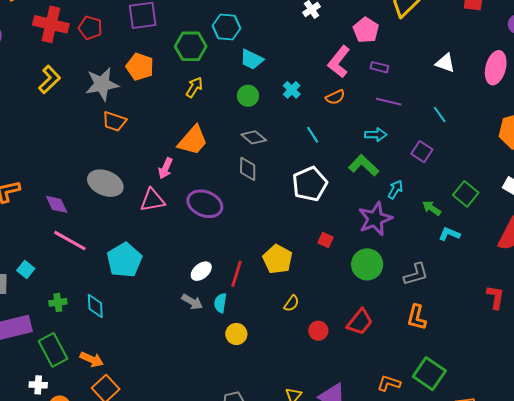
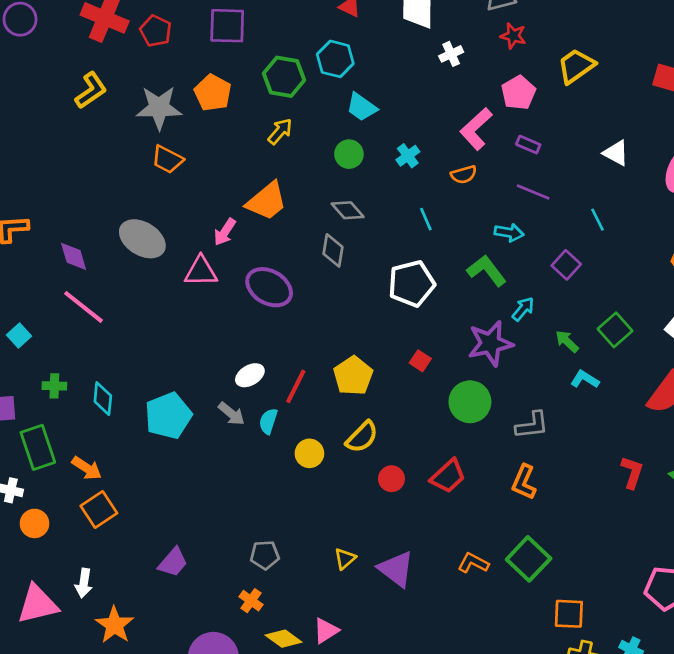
cyan pentagon: (124, 260) -> (168, 416), moved
yellow semicircle: (291, 303) -> (362, 437), size x1.5
yellow circle: (236, 334) -> (309, 453), moved

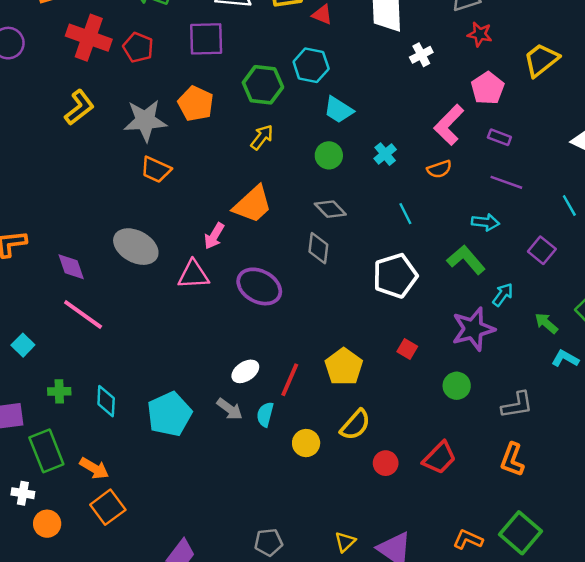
green circle: (470, 402) -> (457, 386), size x0.7

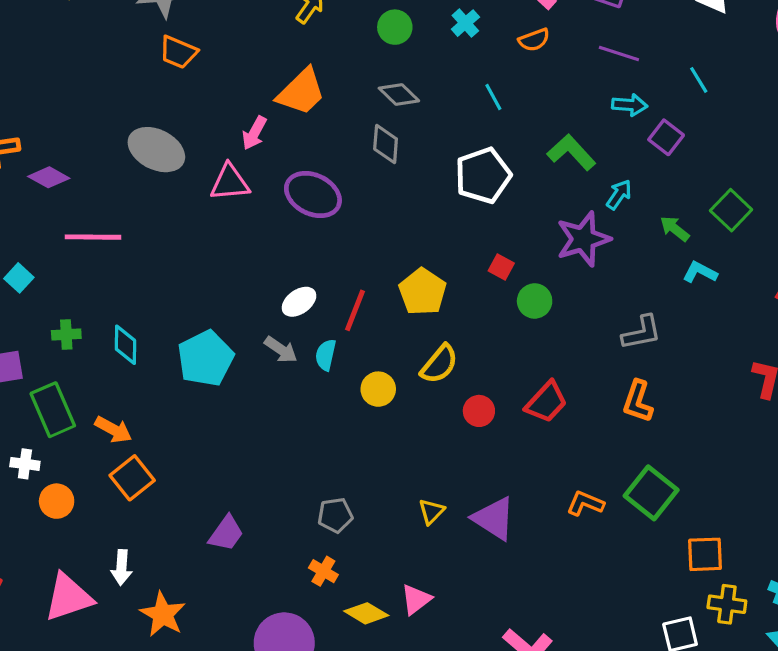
cyan arrow: (486, 222) -> (630, 105), moved
purple diamond: (71, 267) -> (49, 177), moved, turned -40
pink line: (83, 315) -> (93, 237), turned -33
green circle: (457, 386) -> (535, 301), moved

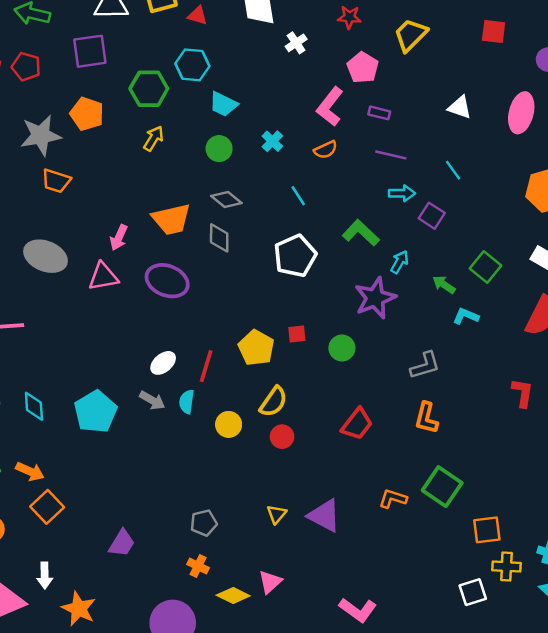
orange trapezoid: (301, 92) -> (171, 219), moved, turned 36
red square: (501, 267) -> (297, 334), moved, turned -30
red circle: (479, 411) -> (282, 437), moved

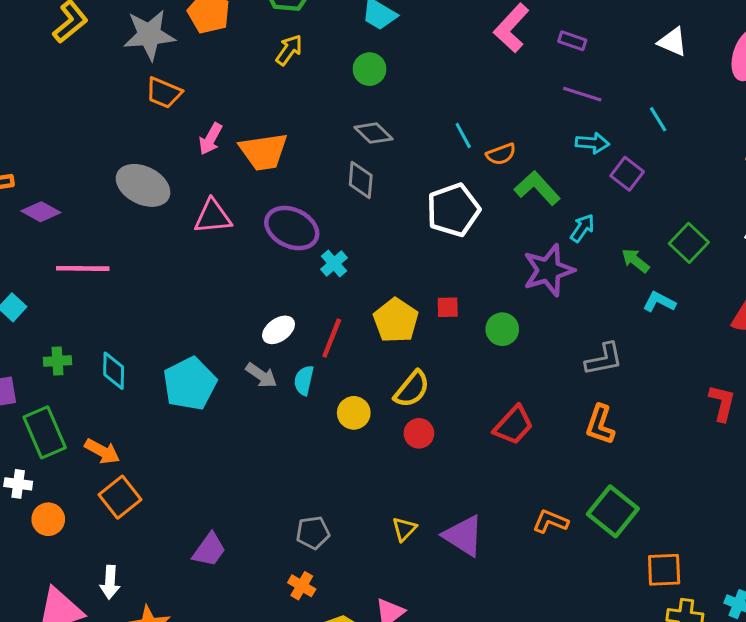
cyan cross: (272, 141) -> (334, 263), moved
orange semicircle: (326, 150) -> (501, 154), moved
orange trapezoid: (171, 219) -> (264, 152), moved
pink arrow: (119, 238) -> (210, 139), moved

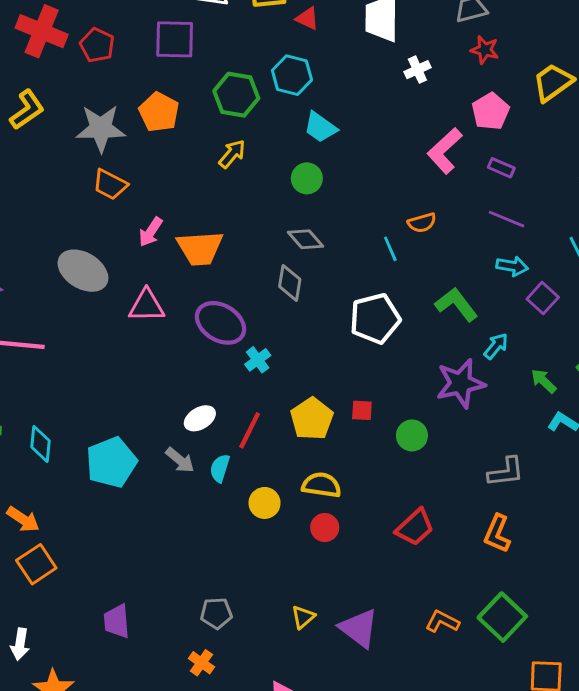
orange semicircle: (501, 154) -> (422, 223), moved
yellow semicircle: (412, 389) -> (321, 485), turned -126
purple trapezoid: (209, 550) -> (117, 621), turned 135

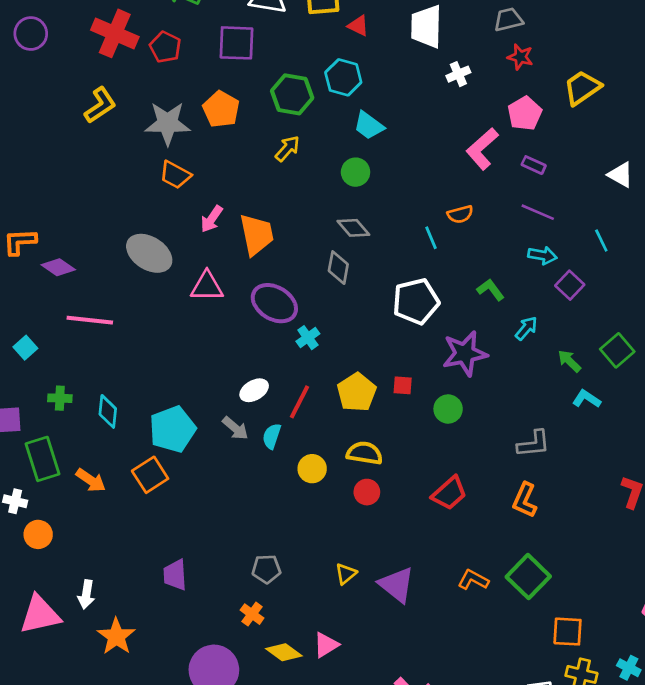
orange trapezoid: (200, 248) -> (257, 235), turned -99
green L-shape: (456, 304) -> (491, 290), size x0.7
purple star: (460, 383) -> (465, 354), moved
orange square: (36, 564) -> (150, 475), moved

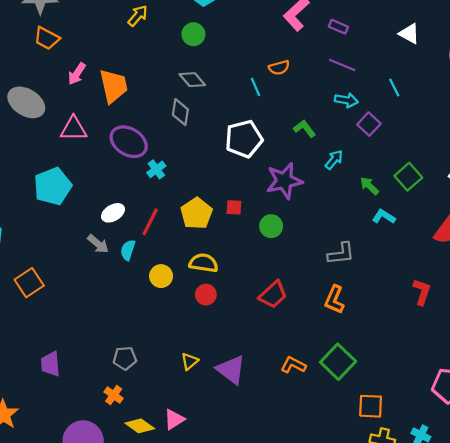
cyan pentagon: (172, 429) -> (53, 186), moved

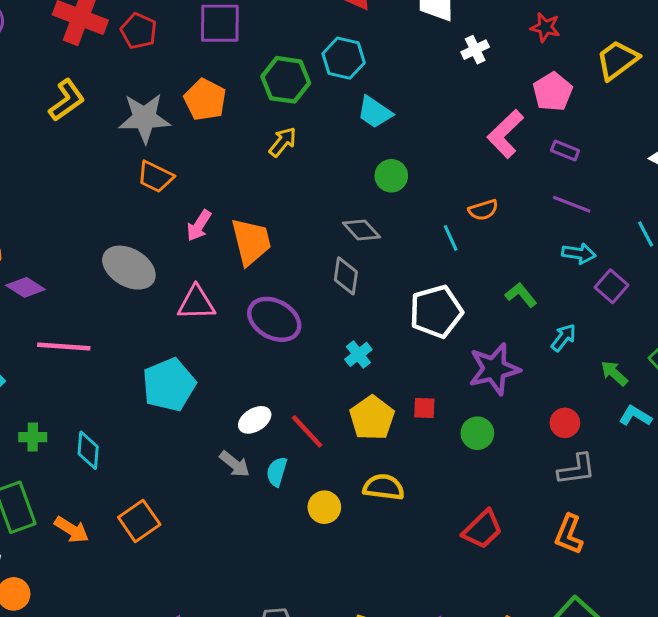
green circle: (193, 34) -> (391, 176), moved
cyan cross: (156, 169) -> (358, 354), moved
red line: (150, 222) -> (307, 431), turned -68
red circle: (206, 295) -> (565, 423), moved

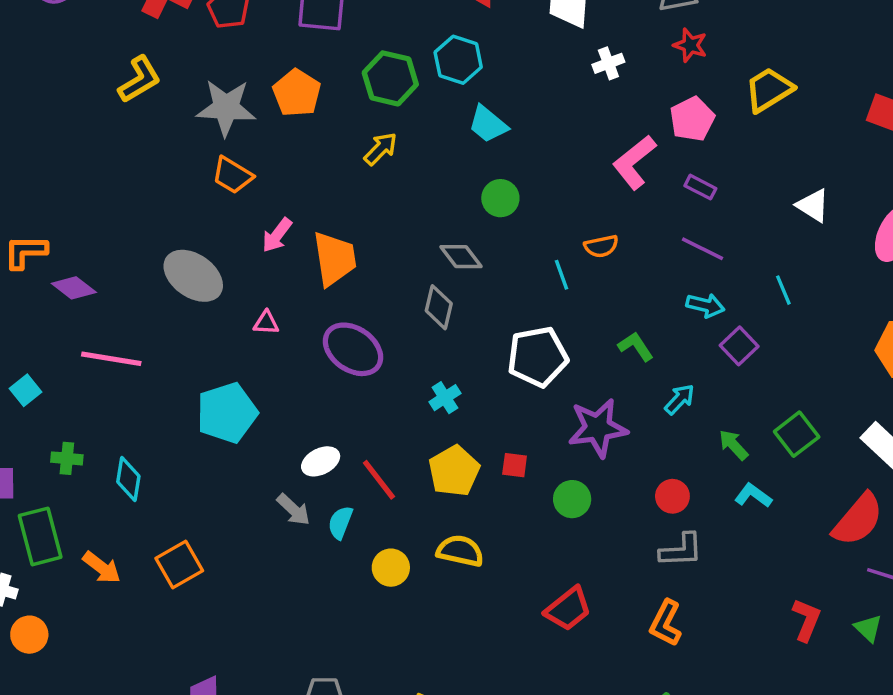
pink triangle: (196, 303) -> (266, 323), size x0.6

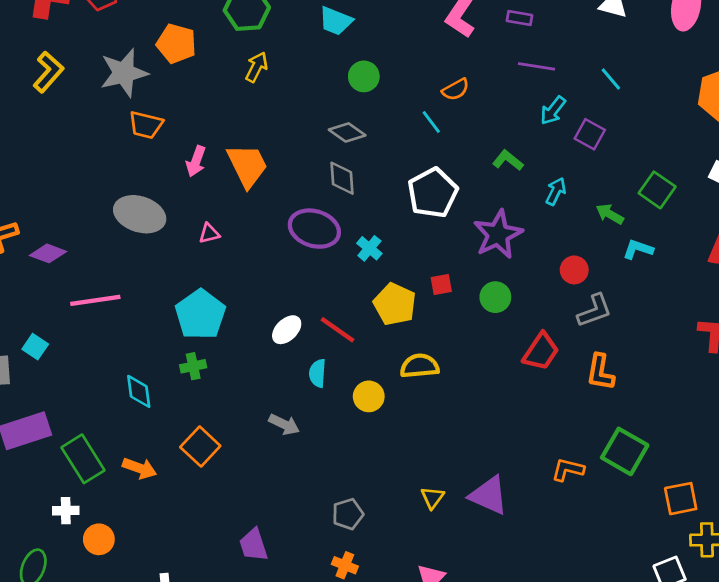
cyan arrow: (705, 305) -> (553, 110), turned 132
purple ellipse: (353, 349) -> (314, 229), moved
green cross: (67, 458) -> (193, 366), moved
gray arrow: (293, 510) -> (284, 424), moved
red trapezoid: (568, 609) -> (541, 352), moved

